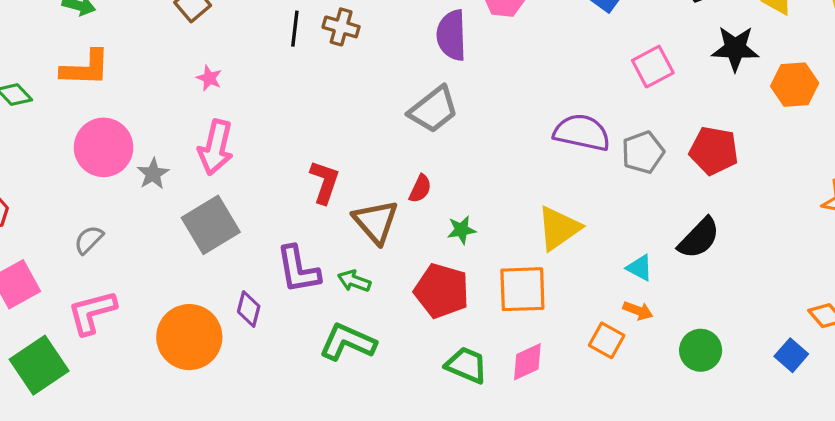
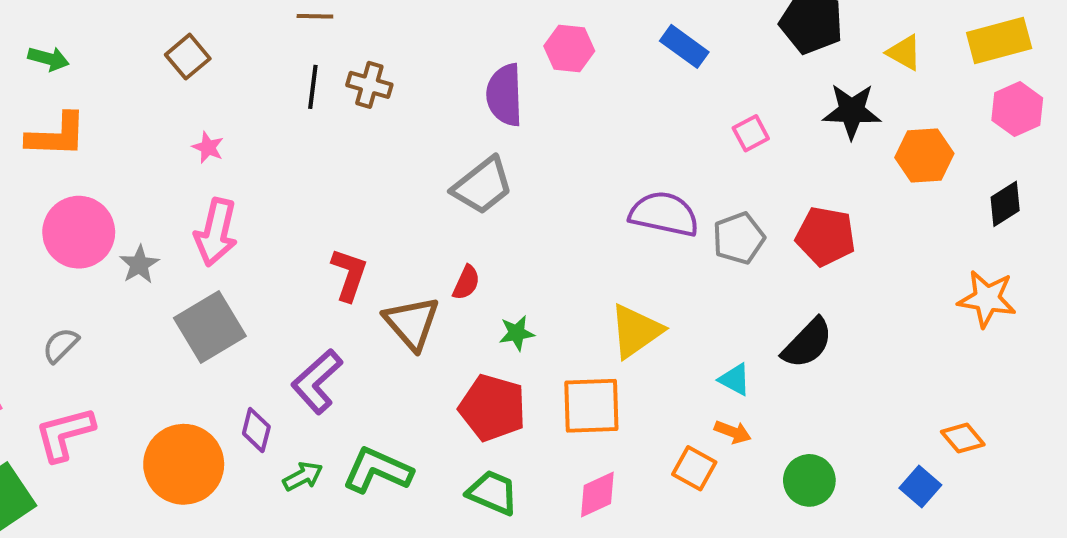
pink square: (653, 67) -> (751, 133), size x0.7
purple L-shape: (298, 269) -> (317, 382), turned 58
green arrow: (354, 281) -> (303, 476), moved, turned 132
green trapezoid: (466, 365) -> (492, 493), moved

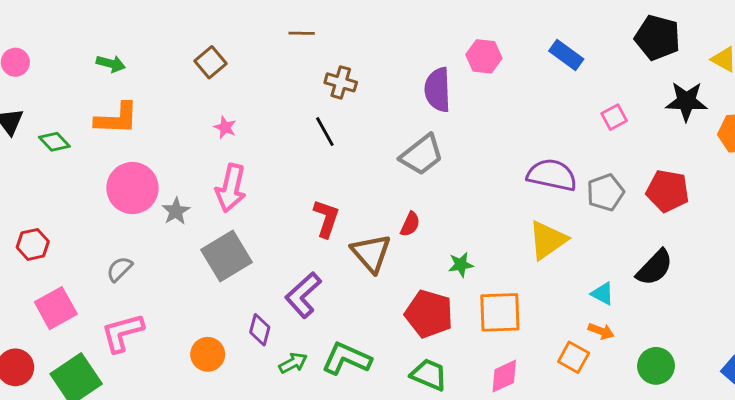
black line: (313, 87) -> (325, 132), moved, turned -36
yellow triangle: (636, 331) -> (548, 240), moved
green star: (517, 333) -> (461, 265), moved
orange circle: (184, 464) -> (208, 354), size x0.6

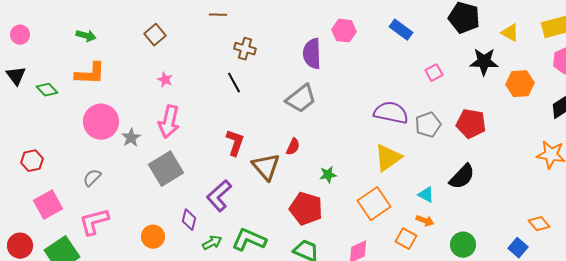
orange square: (500, 312) -> (374, 204), moved, turned -32

